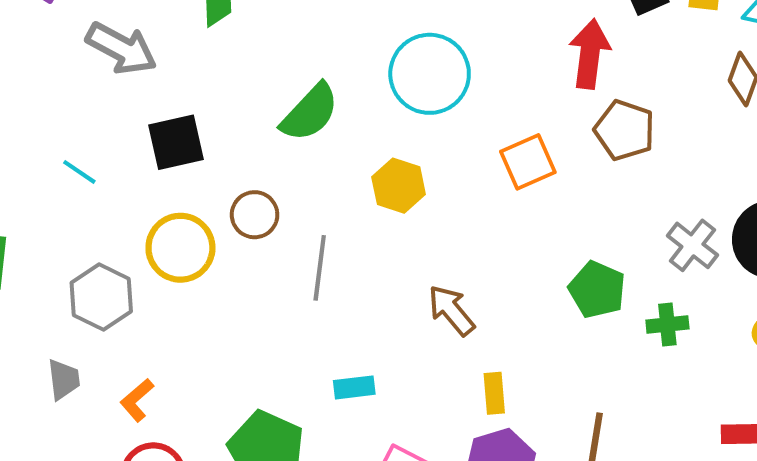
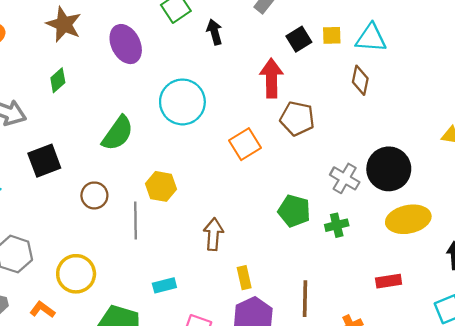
yellow hexagon: (399, 186) -> (161, 186), moved
yellow circle: (180, 248) -> (76, 274), moved
brown arrow: (451, 310) -> (213, 234), turned 52
orange L-shape: (137, 400) -> (42, 310), turned 85

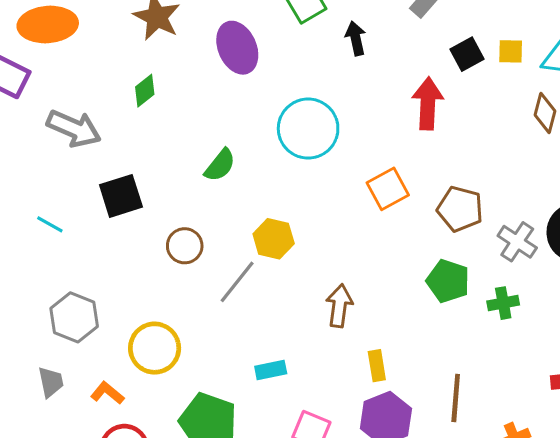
brown pentagon: (297, 119) -> (460, 209), moved
green semicircle: (118, 133) -> (220, 165), size x0.7
gray line: (135, 220) -> (237, 282), turned 36

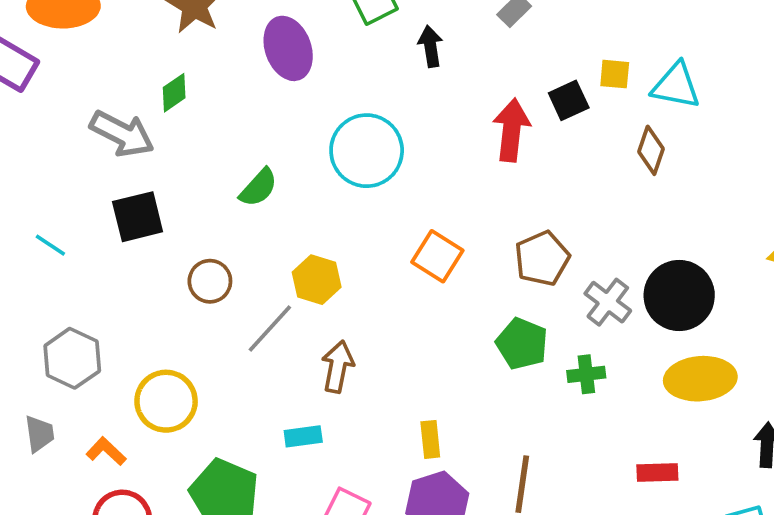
black square: (467, 54) -> (569, 100), moved
gray arrow: (74, 128) -> (122, 134), moved
orange square: (388, 189) -> (437, 256), moved, turned -33
brown pentagon: (460, 209) -> (542, 258), turned 30
brown arrow: (339, 306) -> (338, 367), moved

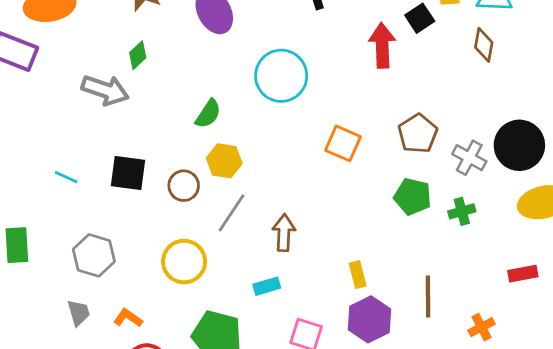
black square: (138, 217) -> (128, 173), moved, turned 30
yellow hexagon: (317, 280) -> (224, 161), moved
yellow circle: (166, 401) -> (184, 262), moved

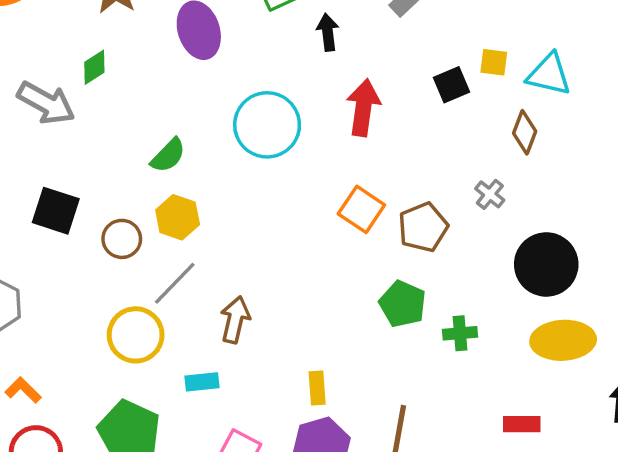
red arrow: (382, 45) -> (363, 108), moved
orange square: (343, 143) -> (361, 209), moved
gray cross: (469, 158) -> (490, 194), moved, size x0.7
yellow circle: (184, 262) -> (136, 335), moved

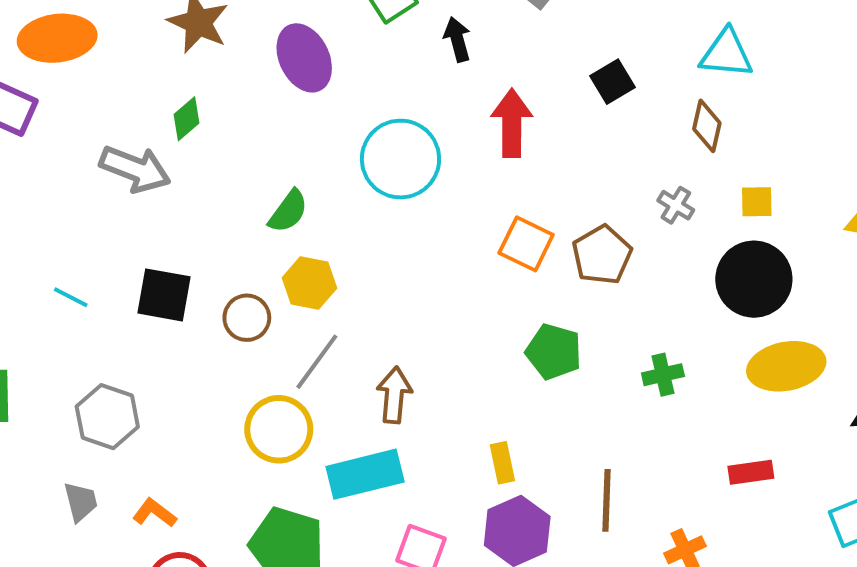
yellow square: (494, 62) -> (757, 202), moved
green pentagon: (403, 304) -> (554, 352), moved
cyan rectangle: (202, 382) -> (365, 474), size x1.8

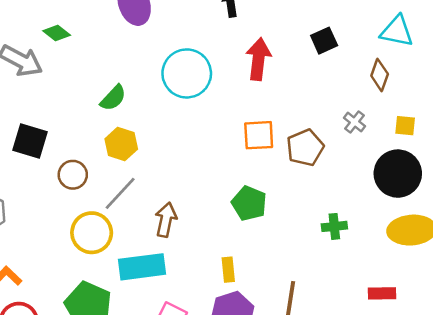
green diamond: (187, 119) -> (57, 33), turned 72
orange square: (526, 244) -> (259, 135), turned -36
brown circle: (247, 318) -> (73, 175), moved
green pentagon: (554, 352) -> (249, 203), moved

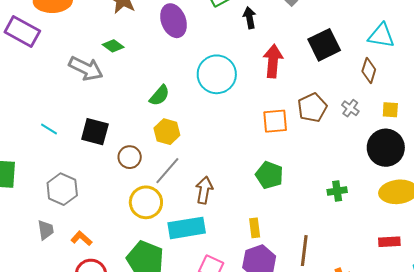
black square: (324, 41) -> (324, 45), size x1.5
brown pentagon: (305, 148) -> (312, 108), moved
red rectangle: (382, 293) -> (389, 242), moved

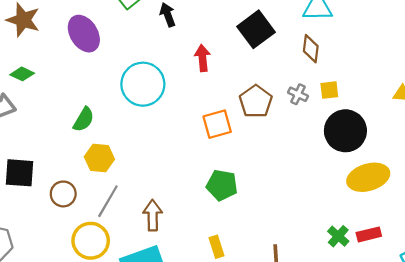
red arrow: (273, 61) -> (202, 58), size x0.7
yellow square: (390, 110) -> (329, 90), moved
green cross: (337, 191) -> (338, 236), moved, turned -30

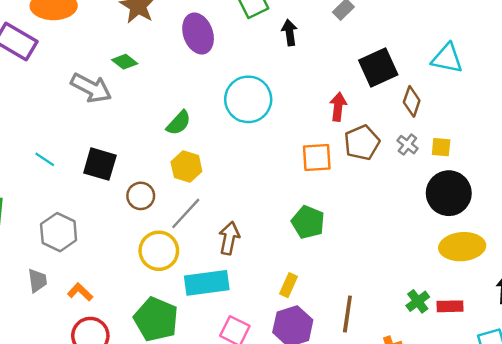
brown diamond: (311, 49) -> (412, 101), moved
red arrow: (202, 58) -> (338, 107), moved
yellow rectangle: (216, 247) -> (289, 285), turned 30

